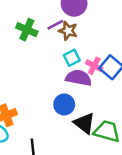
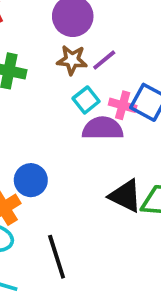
purple line: (55, 25) -> (104, 60), moved
blue circle: (64, 105) -> (31, 180), moved

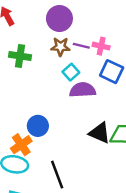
purple line: (104, 60) -> (81, 46), turned 56
pink cross: (123, 105) -> (101, 46), moved

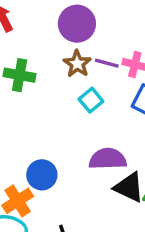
brown star: (60, 47) -> (77, 64), turned 30
purple semicircle: (83, 90) -> (108, 159), moved

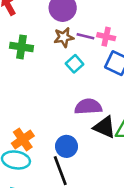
brown star: (77, 64) -> (64, 37), turned 30
blue circle: (42, 175) -> (66, 146), moved

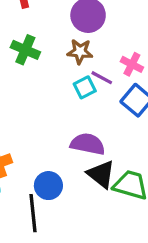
purple line: (85, 36) -> (102, 78), moved

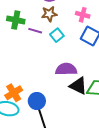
purple line: (102, 78) -> (35, 31), moved
blue circle: (48, 186) -> (37, 101), moved

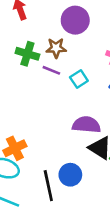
brown star: (49, 14) -> (56, 48), moved
blue circle: (37, 101) -> (70, 175), moved

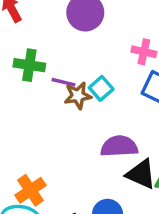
brown star: (56, 48) -> (78, 96), moved

